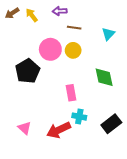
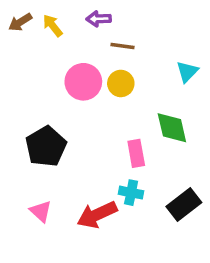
cyan triangle: (108, 34) -> (187, 72), moved
black pentagon: (28, 71) -> (46, 147), moved
pink rectangle: (71, 93) -> (136, 153), moved

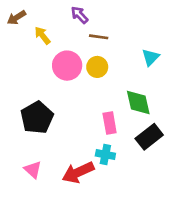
purple arrow: (99, 19) -> (79, 15), turned 48
yellow arrow: (53, 26) -> (42, 35), moved
black rectangle: (184, 204) -> (149, 137), moved

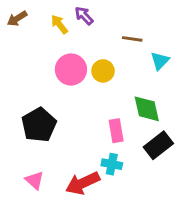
yellow arrow: (42, 35) -> (59, 24), moved
brown line: (99, 37) -> (132, 39), moved

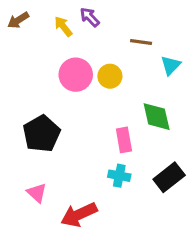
black rectangle: (158, 145) -> (169, 177), moved
red arrow: (83, 183) -> (79, 215), moved

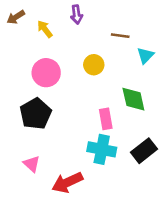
purple arrow: (90, 17) -> (77, 14), turned -144
yellow arrow: (63, 26) -> (45, 29), moved
pink circle: (76, 75) -> (46, 73), moved
cyan cross: (119, 176) -> (102, 149), size x1.5

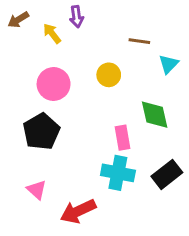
purple arrow: (77, 14) -> (77, 17), moved

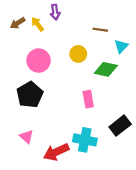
brown arrow: (18, 20) -> (18, 23), moved
green diamond: (155, 115) -> (106, 69), moved, turned -65
cyan cross: (118, 173) -> (85, 140), moved

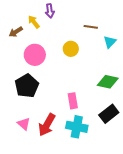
brown arrow: (18, 23) -> (16, 32), moved
green diamond: (106, 69) -> (108, 82), moved
pink rectangle: (88, 99) -> (73, 101), moved
red arrow: (56, 152) -> (47, 125), moved, turned -35

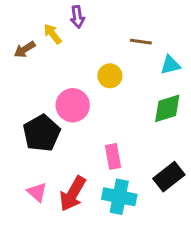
cyan triangle: (110, 42) -> (170, 65), turned 32
pink circle: (35, 55) -> (73, 105), moved
green diamond: (108, 82) -> (167, 108), moved, turned -30

